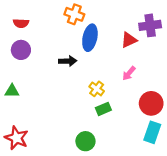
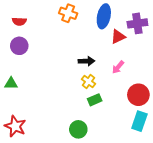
blue ellipse: (90, 38) -> (104, 16), moved
black arrow: (68, 61) -> (86, 61), moved

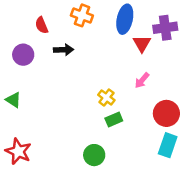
red semicircle: (19, 21) -> (42, 25), moved, turned 64
red triangle: (118, 37) -> (142, 44), turned -35
black arrow: (86, 61) -> (64, 50), moved
green triangle: (11, 84) -> (13, 100), turned 32

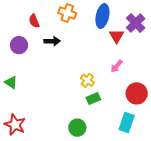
purple cross: (165, 28) -> (136, 23), turned -36
cyan rectangle: (168, 145) -> (127, 123), moved

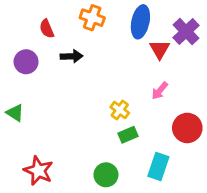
cyan rectangle: (127, 123) -> (158, 167), moved
red star: (15, 125) -> (38, 171), moved

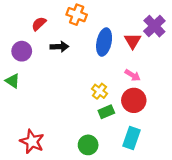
blue ellipse: (140, 22) -> (104, 42), moved
red semicircle: (47, 29) -> (39, 24), turned 70
pink arrow: (160, 91) -> (133, 75), turned -98
green triangle: (15, 113) -> (13, 81), moved
red circle: (187, 128) -> (134, 100), moved

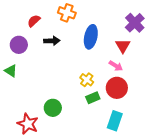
red triangle: (133, 41) -> (123, 46), moved
green circle: (88, 145) -> (53, 108), moved

